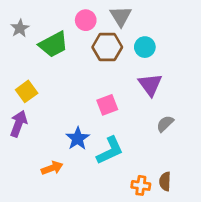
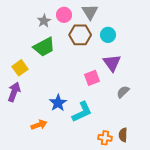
gray star: (20, 28) -> (44, 21), moved
green trapezoid: (53, 44) -> (44, 47), moved
pink square: (107, 105) -> (92, 78), moved

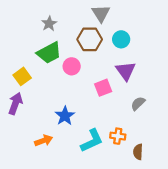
pink circle: (64, 15) -> (72, 66), moved
cyan L-shape: (82, 112) -> (92, 141), moved
orange cross: (105, 138) -> (118, 136), moved

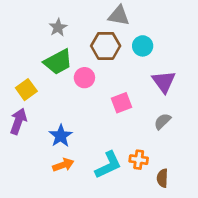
gray triangle: (101, 13) -> (119, 16), turned -48
purple triangle: (126, 71) -> (164, 82), moved
blue star: (65, 116) -> (61, 136), moved
orange arrow: (43, 141) -> (63, 165), moved

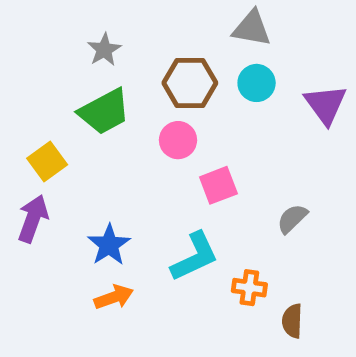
gray triangle: (119, 16) -> (252, 28), moved
pink circle: (84, 78) -> (178, 140), moved
purple triangle: (164, 82) -> (326, 104), moved
cyan L-shape: (108, 165) -> (195, 257), moved

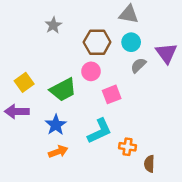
green trapezoid: (104, 112) -> (63, 90), moved
purple arrow: (33, 219) -> (17, 111), turned -110
gray semicircle: (292, 219) -> (138, 65), moved

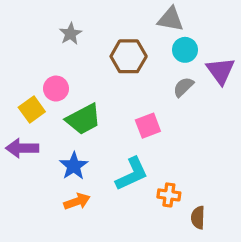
cyan circle: (131, 42) -> (185, 50), moved
pink circle: (91, 71) -> (56, 89), moved

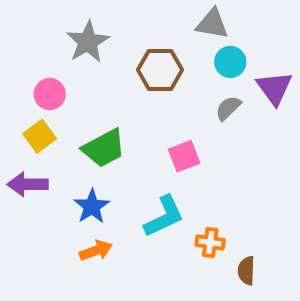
gray star: (71, 34) -> (88, 42), size x1.5
pink circle: (56, 89) -> (50, 94), moved

